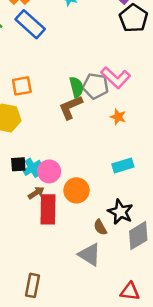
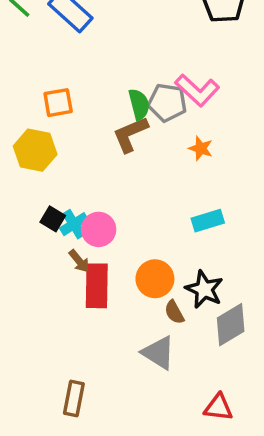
black square: (18, 164) -> (53, 219), turned 35
orange circle: (76, 190) -> (155, 279), moved
brown arrow: (36, 193) -> (79, 261), turned 84

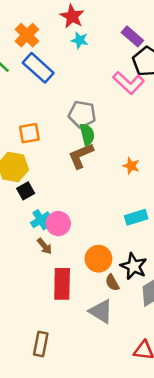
pink L-shape: (197, 90) -> (129, 83), moved
gray pentagon: (167, 103) -> (82, 114), moved
black square: (53, 219) -> (26, 191), moved, turned 30
red rectangle: (97, 286) -> (62, 284), moved

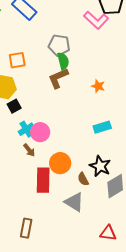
orange circle: (98, 259) -> (60, 163), moved

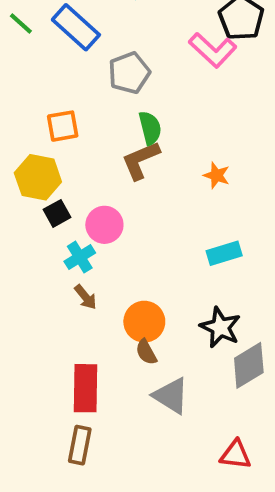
gray pentagon: (59, 45) -> (129, 73), moved, turned -30
pink circle: (40, 132) -> (104, 225), moved
brown semicircle: (83, 179) -> (146, 352), moved
red rectangle: (43, 180) -> (85, 388), moved

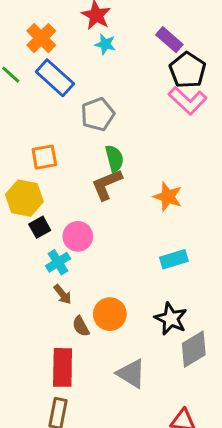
pink L-shape: (213, 50) -> (188, 101), moved
orange star: (217, 175) -> (168, 197), size x1.4
brown semicircle: (146, 352) -> (81, 326), moved

